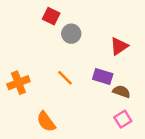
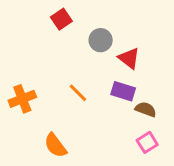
red square: (51, 16) -> (61, 19), turned 30
gray circle: (71, 34) -> (101, 40), moved
red triangle: (119, 46) -> (129, 58), moved, turned -48

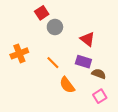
gray circle: (101, 40) -> (55, 27), moved
orange cross: (22, 99) -> (19, 53), moved
orange semicircle: (55, 145) -> (67, 85), moved

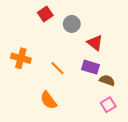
gray circle: (55, 27) -> (72, 24), moved
orange cross: (19, 53) -> (21, 58), turned 36
orange semicircle: (67, 85) -> (49, 100), moved

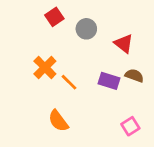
red triangle: (95, 43) -> (124, 43), moved
orange cross: (21, 58) -> (45, 67), moved, turned 30
brown semicircle: (107, 80) -> (134, 76), moved

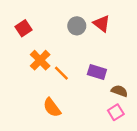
red square: (54, 17) -> (24, 28), moved
red triangle: (124, 43) -> (102, 23), moved
brown semicircle: (134, 76) -> (119, 91), moved

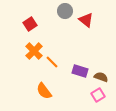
gray circle: (77, 26) -> (65, 11), moved
red square: (24, 28) -> (30, 24), moved
purple rectangle: (97, 72) -> (80, 71), moved

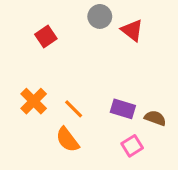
orange cross: (34, 51) -> (34, 101), moved
orange line: (52, 62) -> (74, 109), moved
pink square: (98, 95) -> (132, 146), moved

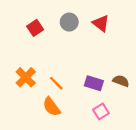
gray circle: (100, 16) -> (69, 22), moved
brown semicircle: (155, 118) -> (121, 81), moved

